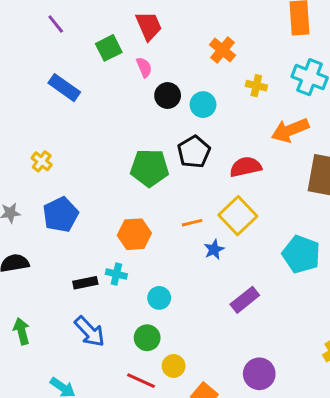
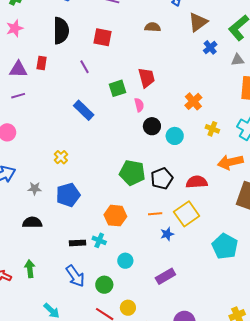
black pentagon: (194, 152) -> (162, 178), moved
purple rectangle: (245, 300) -> (165, 276), moved
green circle: (147, 338) -> (104, 285), moved

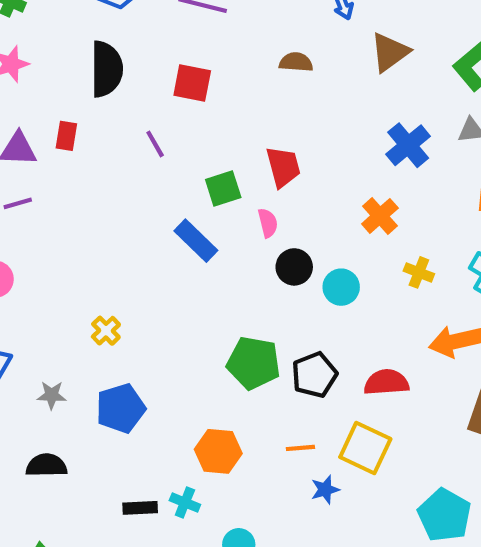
blue cross: (210, 47) -> (408, 145), moved, size x1.5
blue rectangle: (84, 110) -> (196, 241), moved
yellow square: (187, 214) -> (365, 448), turned -30

